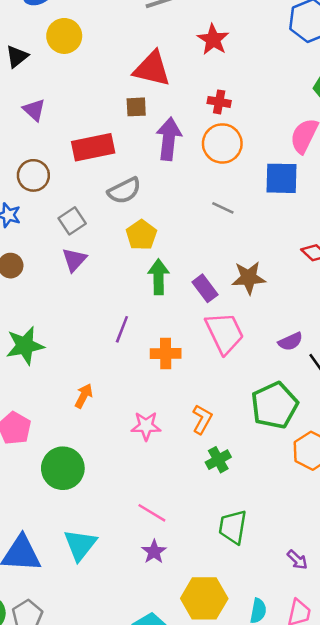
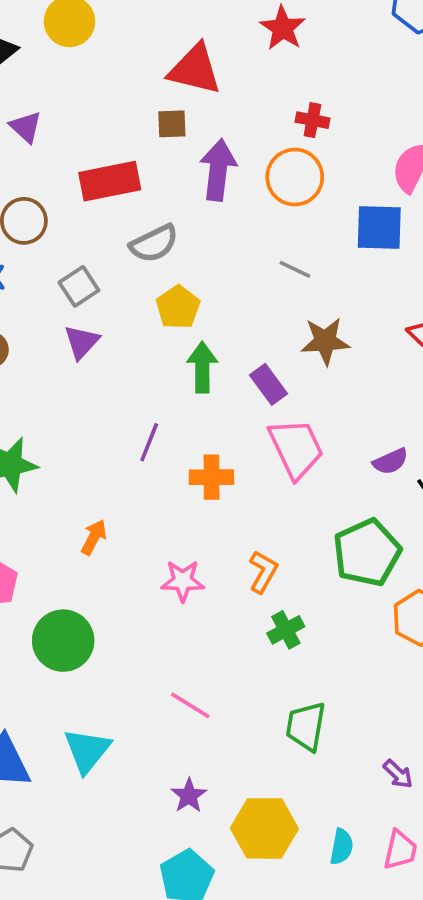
red cross: (219, 102) -> (312, 120), moved
brown star: (249, 278) -> (325, 341), moved
purple star: (154, 552) -> (189, 796), moved

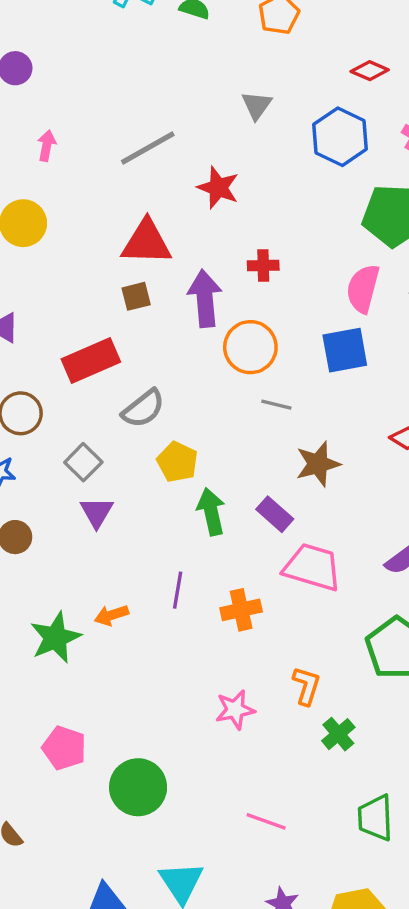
purple arrow: (218, 170) -> (205, 298), moved
orange circle: (295, 177) -> (250, 347), moved
pink trapezoid: (296, 448) -> (312, 567), turned -36
orange arrow: (94, 537) -> (112, 615), moved, turned -124

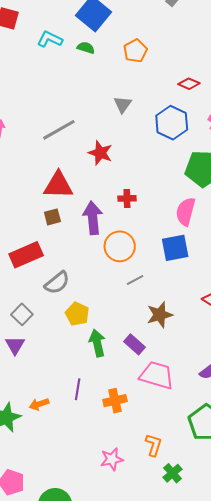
gray line: (276, 405) -> (135, 280), turned -42
purple triangle: (97, 512) -> (15, 345), moved

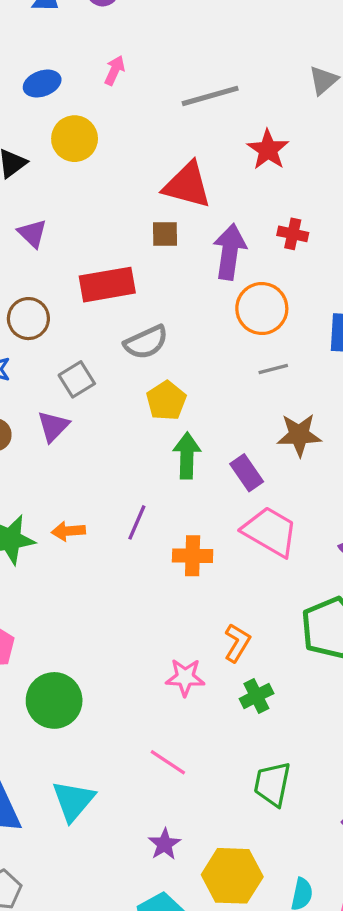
pink star: (112, 459) -> (185, 677), moved

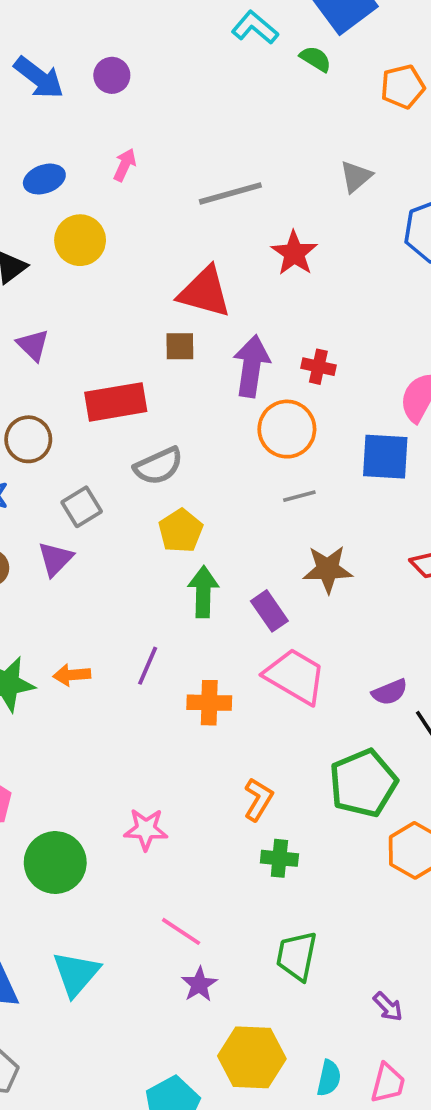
red cross: (293, 234) -> (318, 367), moved
pink star: (185, 677) -> (146, 829), moved
green cross: (256, 696) -> (279, 858), turned 32
purple star: (164, 844) -> (199, 984), moved

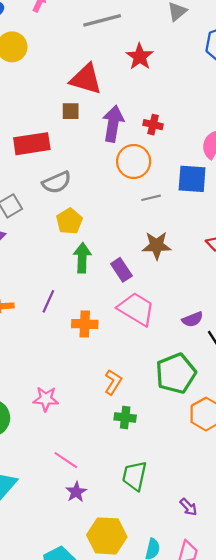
gray line: (299, 496) -> (151, 198), moved

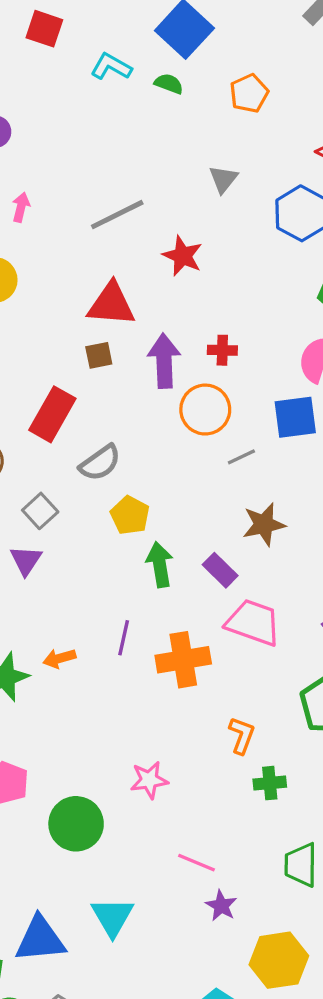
red rectangle: (32, 144) -> (52, 414), turned -40
orange cross: (85, 324) -> (183, 660), size x1.4

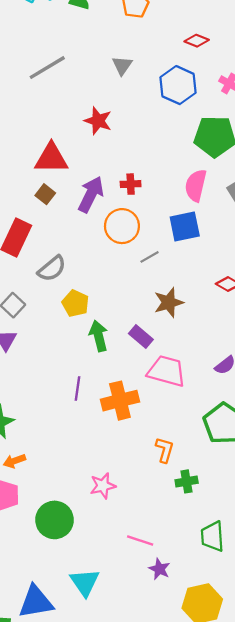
gray line: (117, 215) -> (47, 68), moved
brown square: (99, 355) -> (45, 194), turned -36
purple arrow: (164, 361) -> (91, 194), turned 33
orange arrow: (59, 658) -> (14, 461), moved

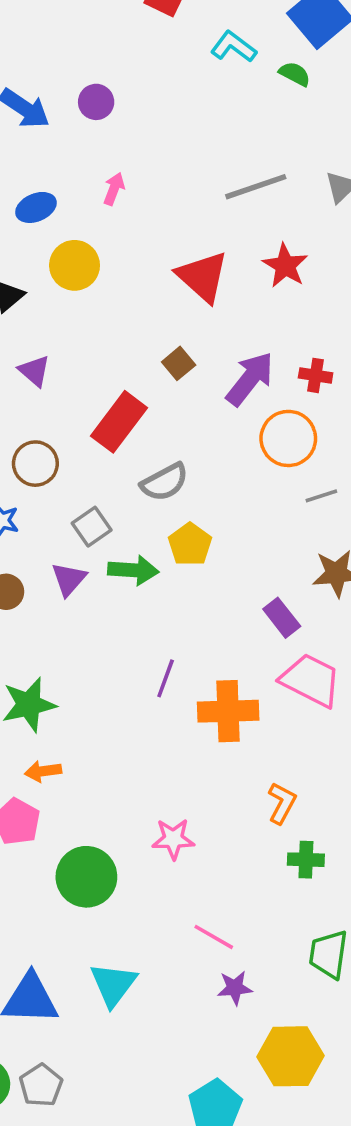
gray line: (47, 68) -> (256, 187), moved
red triangle: (51, 158) -> (203, 277), moved, turned 30
green arrow: (99, 336) -> (133, 570), moved, turned 96
purple star: (159, 569) -> (235, 988), turned 30

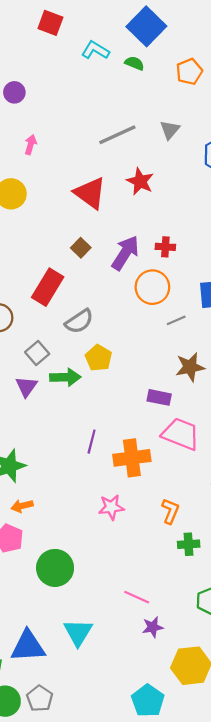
purple rectangle: (282, 618) -> (159, 397), turned -35
pink star: (173, 839) -> (111, 507), moved

